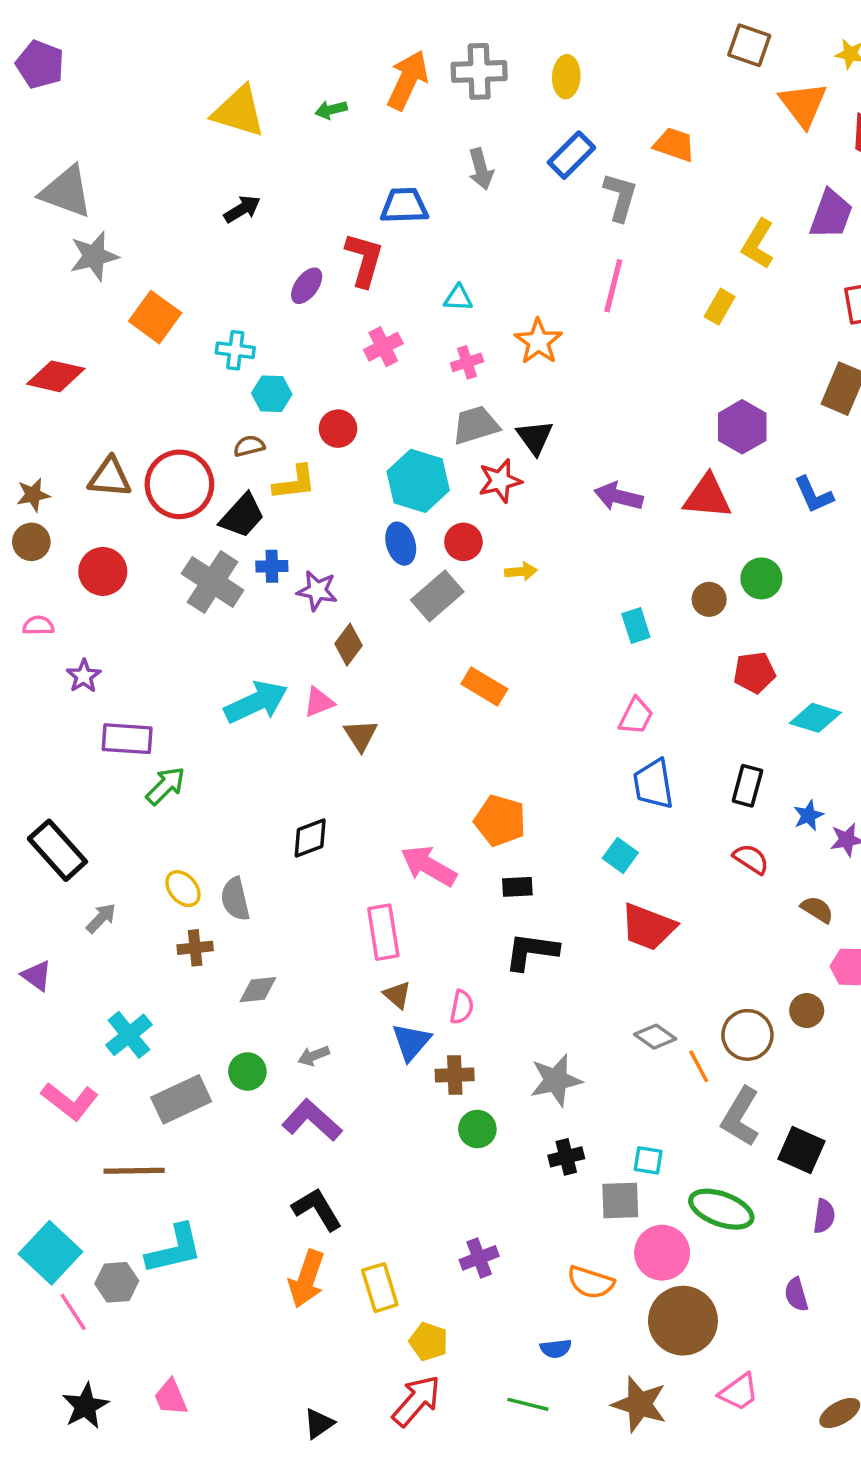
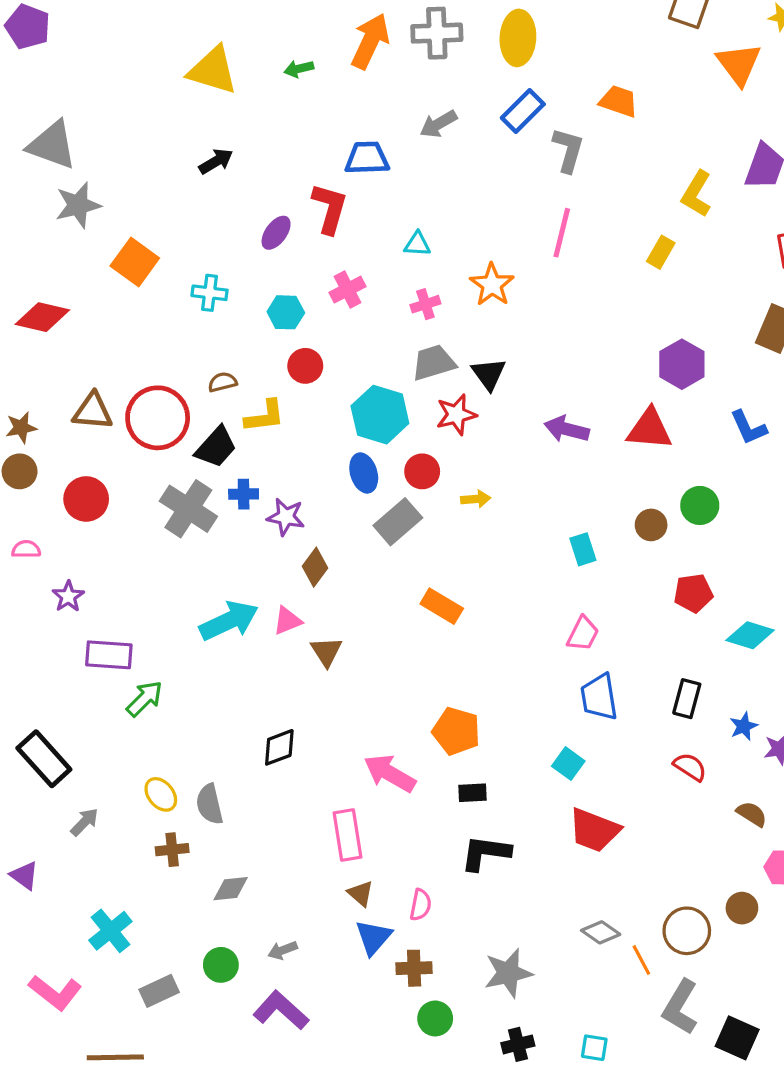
yellow ellipse: (566, 77) -> (518, 38), size x1.4
gray arrow: (481, 169) -> (438, 124), turned 75
cyan hexagon: (272, 394) -> (286, 312), moved
gray rectangle: (181, 1099) -> (159, 991), size x0.7

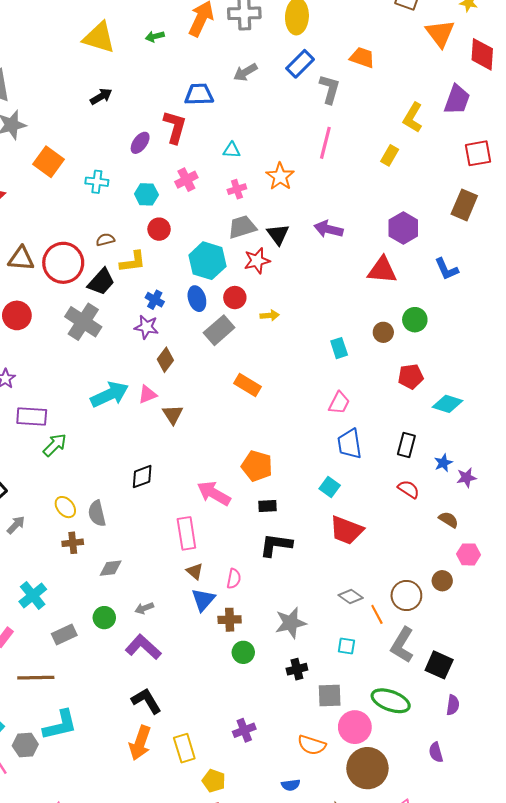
purple arrow: (567, 429) -> (329, 229), moved
blue cross: (244, 494) -> (155, 300), moved, turned 30
cyan square: (594, 1048) -> (346, 646), moved

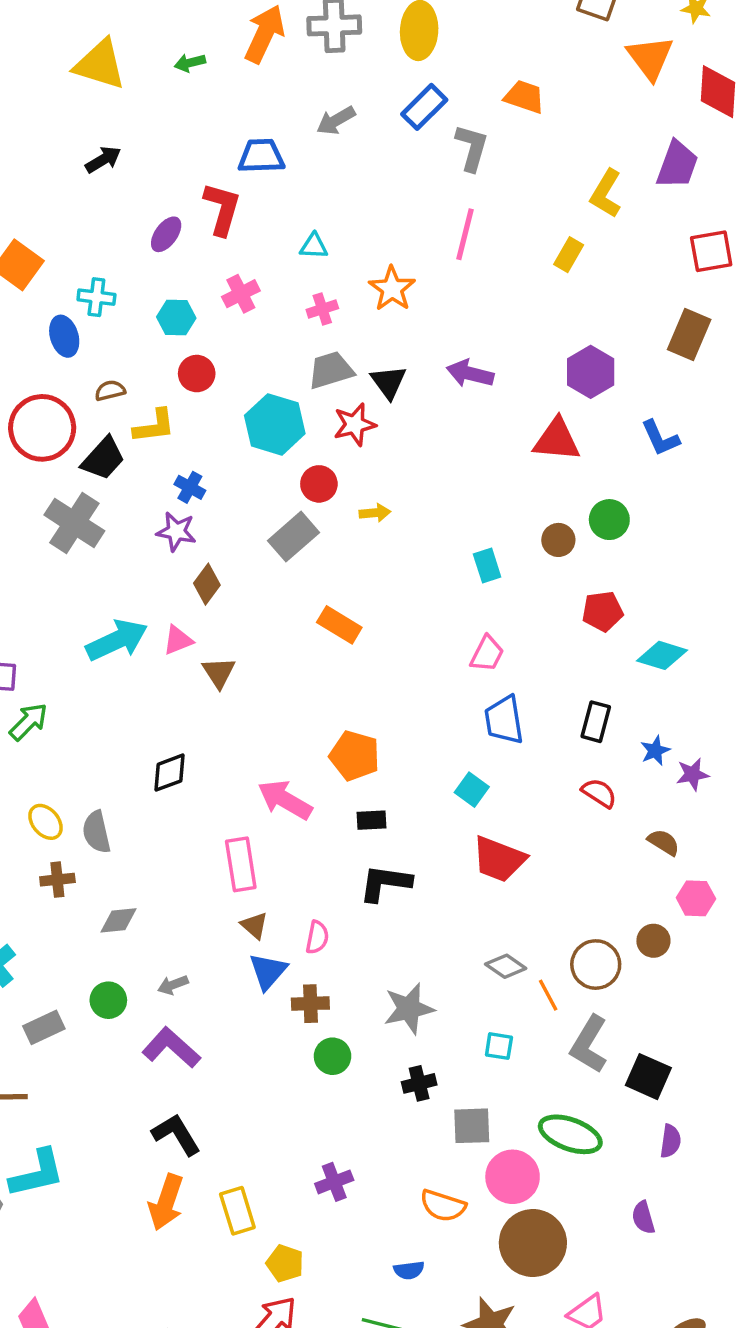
blue ellipse: (197, 299) -> (64, 336), moved

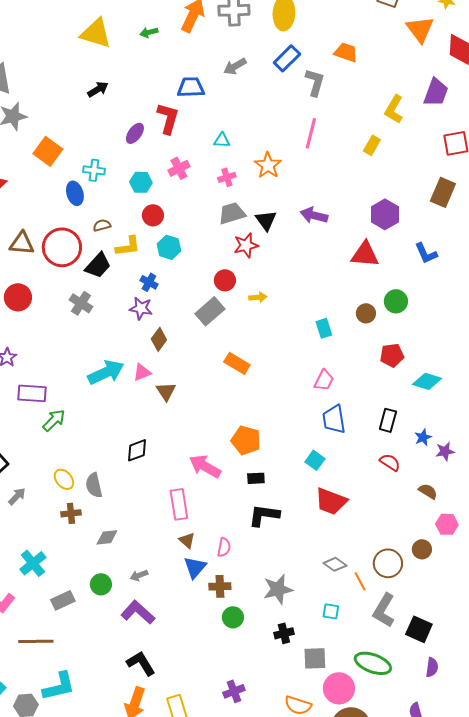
cyan hexagon: (275, 424) -> (169, 247), moved, size x0.7
gray cross: (74, 523) -> (81, 303), size x0.7

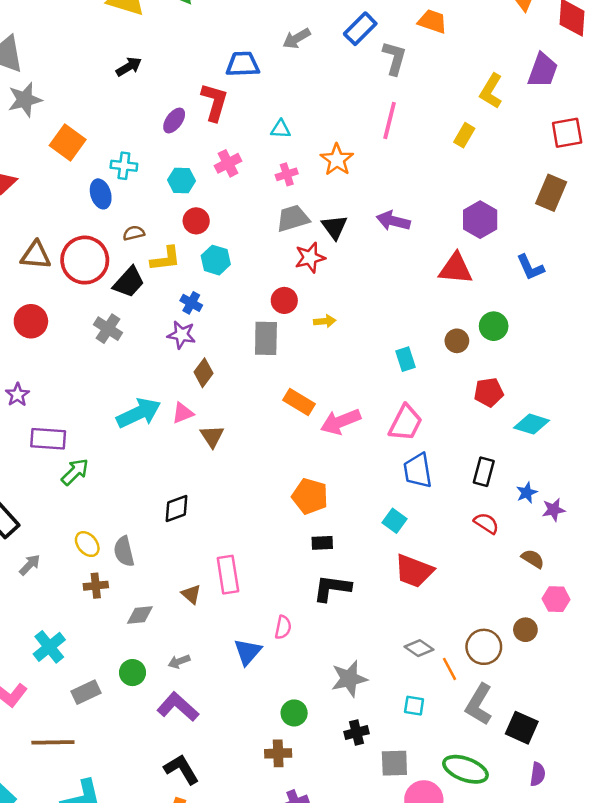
gray rectangle: (210, 311) -> (266, 338), turned -48
pink trapezoid: (324, 380) -> (405, 423), size x1.4
pink arrow: (205, 466) -> (341, 422), moved, turned -52
brown triangle: (187, 540) -> (191, 594), moved
brown cross: (220, 586) -> (278, 753), moved

